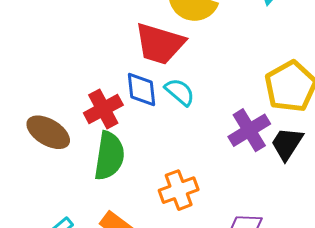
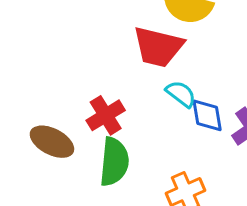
blue diamond: (142, 89) -> (207, 115), moved

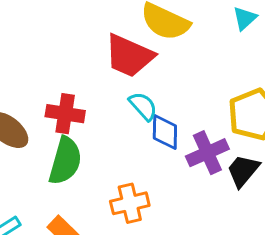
red cross: (106, 115) -> (65, 114), turned 30

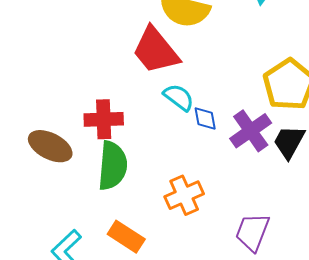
red trapezoid: (129, 56) -> (156, 50), turned 38
blue diamond: (165, 132) -> (205, 119), size x0.7

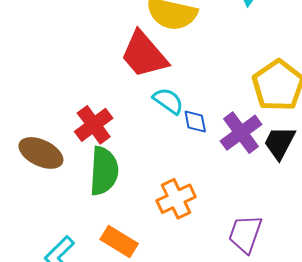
red cross: (104, 119) -> (94, 125), turned -33

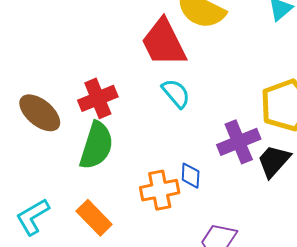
blue diamond: (195, 122) -> (191, 176), moved

